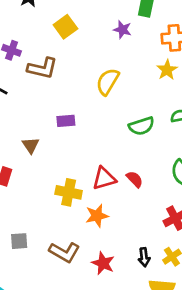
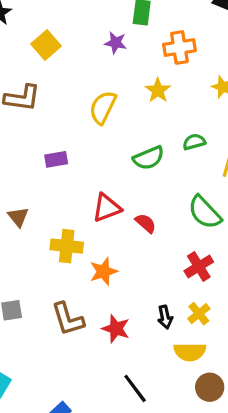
yellow star: (167, 70) -> (158, 90), moved
brown triangle: (31, 145) -> (18, 217), moved
red triangle: (104, 178) -> (107, 208), moved
brown L-shape: (64, 252) -> (68, 319), turned 48

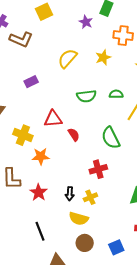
purple rectangle: (56, 159) -> (31, 82), turned -32

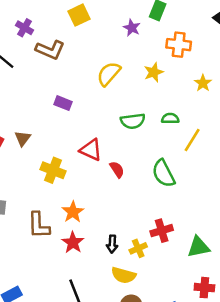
purple rectangle: (31, 82) -> (63, 103), turned 48
red triangle: (53, 119) -> (91, 150), turned 30
orange star: (41, 156) -> (73, 212), moved, turned -30
red cross: (98, 169) -> (162, 231), moved

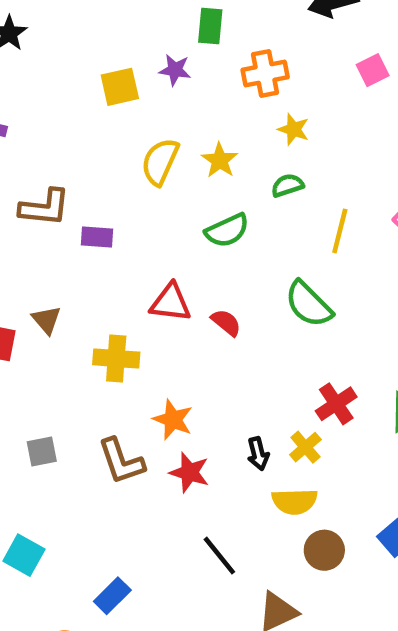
yellow square: (79, 15) -> (120, 87), moved, turned 30
brown L-shape: (50, 50) -> (45, 208), moved
yellow star: (154, 72) -> (220, 160), moved
yellow star: (203, 83) -> (293, 129), moved
green semicircle: (170, 118) -> (287, 185), moved

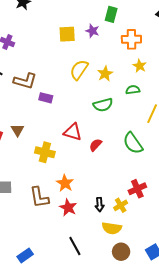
red semicircle: (226, 323) -> (96, 145), turned -96

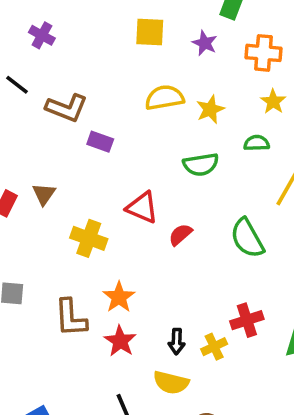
purple star: (92, 31) -> (205, 43), moved
yellow semicircle: (79, 70) -> (164, 98), turned 40
yellow semicircle: (112, 228) -> (171, 383), moved

